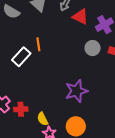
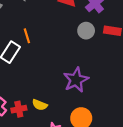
yellow semicircle: (43, 119) -> (40, 105), moved, turned -32

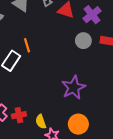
yellow semicircle: (40, 105) -> (41, 122), moved, turned 48

